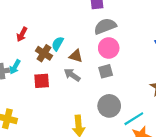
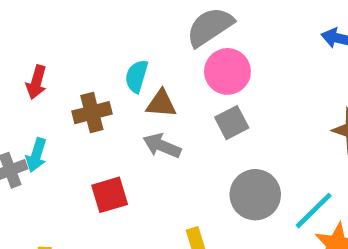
cyan semicircle: (58, 44) -> (136, 76), moved
brown cross: (44, 53) -> (92, 113), turned -35
red square: (42, 81) -> (110, 195), moved

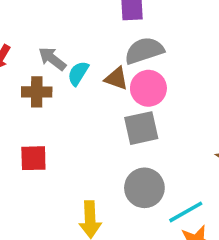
brown triangle: (161, 104) -> (116, 78), moved
gray square: (232, 123) -> (141, 128), size x1.4
gray arrow: (162, 146) -> (52, 59), moved

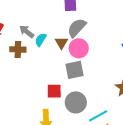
gray semicircle: (144, 51) -> (77, 28), turned -30
brown triangle: (116, 78) -> (61, 43), turned 40
red square: (33, 158) -> (54, 91), moved

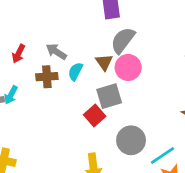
cyan semicircle: (41, 40) -> (75, 71), moved
gray square: (75, 70) -> (109, 96), moved
red square: (54, 91) -> (95, 116), moved, turned -35

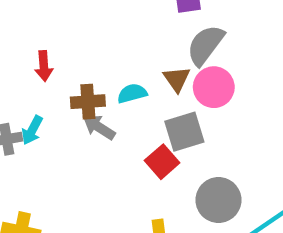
gray arrow: (56, 52) -> (99, 127), moved
red arrow: (18, 54) -> (44, 66), turned -30
cyan semicircle: (75, 71) -> (132, 93), turned 48

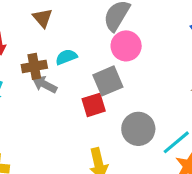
brown triangle: (177, 79) -> (43, 18), moved
red square: (162, 162) -> (94, 105), turned 30

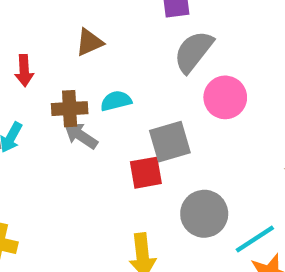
brown triangle: (43, 18) -> (89, 42), turned 40
pink circle: (126, 46) -> (225, 97), moved

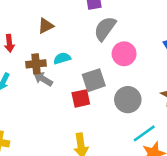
gray circle: (204, 214) -> (128, 100), moved

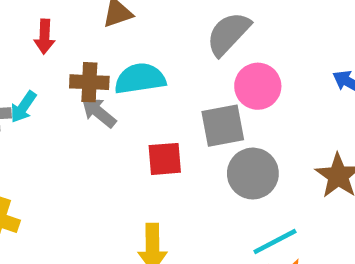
cyan semicircle: (62, 58) -> (140, 79), size x1.5
gray square: (94, 80) -> (223, 126), moved

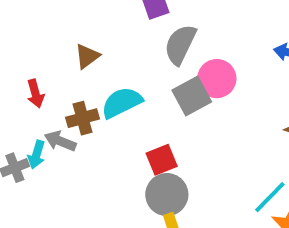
gray arrow: (99, 112) -> (60, 141), moved
gray square: (223, 126) -> (192, 96), moved
gray circle: (253, 174) -> (167, 195), moved

